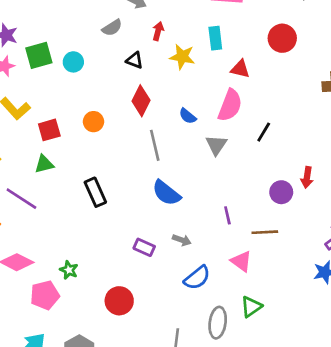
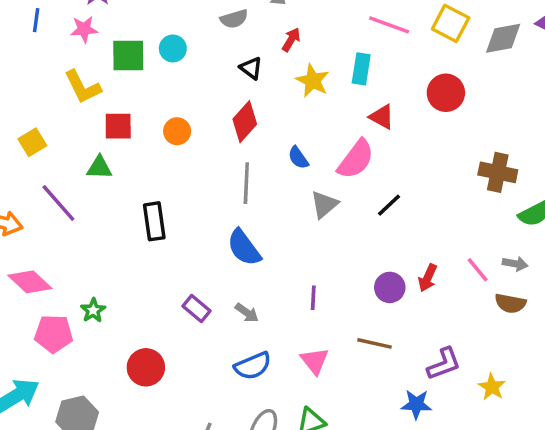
green square: (39, 55) -> (128, 55), moved
brown line: (265, 232) -> (374, 343), moved

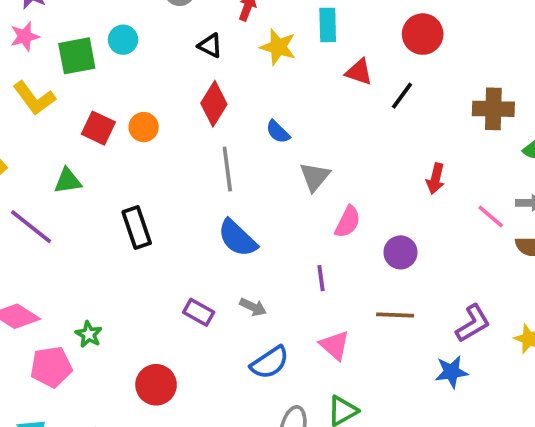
red square: (118, 126) -> (98, 128), moved, turned 36
pink semicircle: (356, 159) -> (348, 222), moved, size x0.7
black line: (389, 205) -> (402, 96), moved
red arrow: (428, 278) -> (436, 179), moved

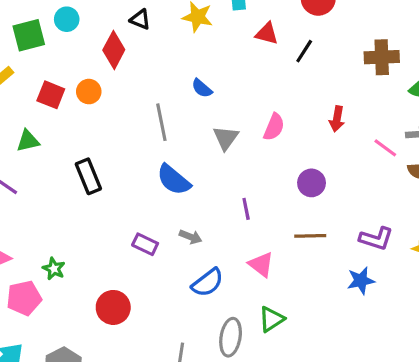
red diamond: (214, 104) -> (114, 50), moved
gray triangle: (315, 177) -> (226, 138), moved
pink semicircle: (348, 222) -> (274, 127), moved
purple L-shape: (473, 323) -> (376, 239), turned 52

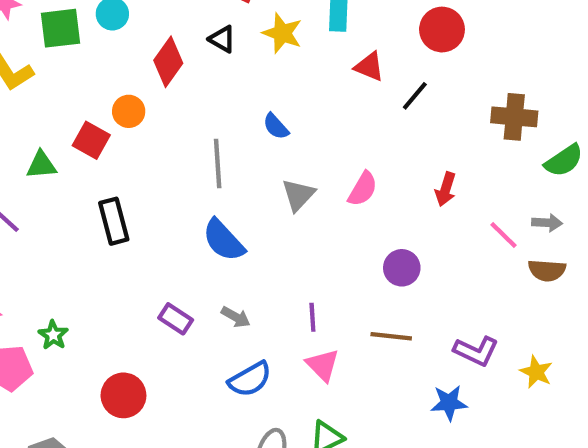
black triangle: (140, 19) -> (222, 39), moved
red square: (51, 95) -> (91, 140), moved
purple line: (246, 209) -> (312, 317), moved

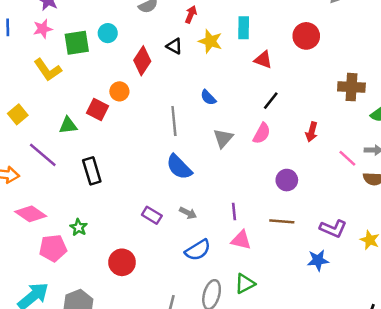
black line: (415, 96) -> (271, 101), moved
black rectangle: (114, 221) -> (92, 171), moved
pink triangle: (323, 365) -> (241, 240), turned -30

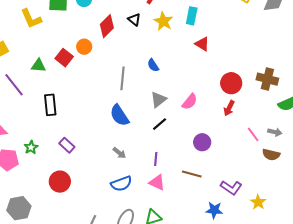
red circle: (306, 36) -> (231, 83), moved
black line: (271, 101) -> (160, 124), moved
purple rectangle: (152, 215) -> (67, 145), moved

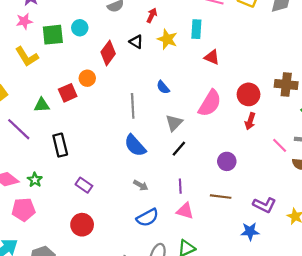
red square: (64, 58) -> (68, 93), turned 36
pink semicircle: (190, 102) -> (210, 103), moved, size x1.5
green star: (31, 147) -> (35, 180), moved

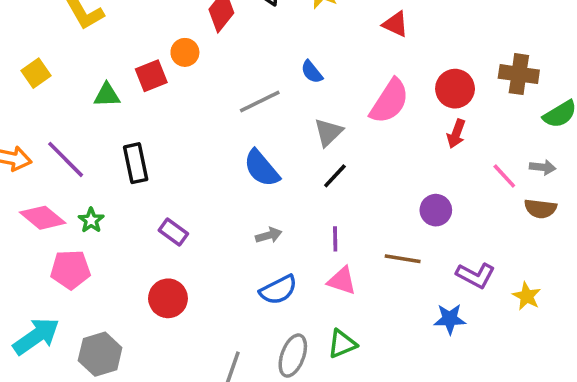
gray line: (133, 106) -> (260, 101), turned 65
purple line: (19, 129) -> (66, 159), moved
purple circle: (227, 161) -> (436, 210), moved
gray arrow: (141, 185) -> (269, 235), turned -48

